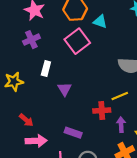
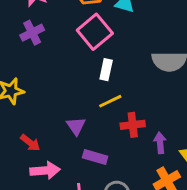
white rectangle: (46, 68) -> (106, 70), moved
purple triangle: (65, 89) -> (76, 126), moved
yellow line: (120, 96) -> (110, 101), moved

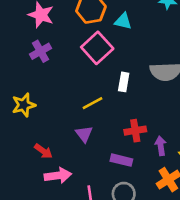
white rectangle: (106, 70) -> (124, 82), moved
yellow line: (110, 101) -> (92, 103), moved
purple rectangle: (95, 157) -> (121, 160), moved

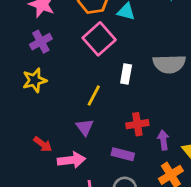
yellow line: (92, 103) -> (94, 95), turned -35
yellow star: (24, 105) -> (34, 80), moved
pink arrow: (58, 175) -> (71, 160), moved

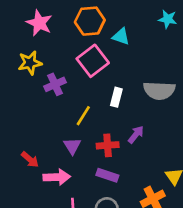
purple cross: (41, 42) -> (55, 84), moved
yellow star: (34, 80) -> (30, 63), moved
red cross: (137, 124) -> (108, 145), moved
purple arrow: (163, 140) -> (136, 134), moved, turned 42

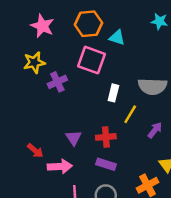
pink square: (93, 61) -> (92, 60), turned -32
yellow line: (83, 116) -> (130, 114), moved
purple arrow: (136, 134) -> (155, 130), moved

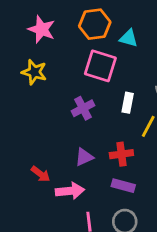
yellow star: (34, 62) -> (34, 72), turned 30
purple cross: (57, 82) -> (83, 108), moved
purple triangle: (74, 138) -> (84, 157), turned 42

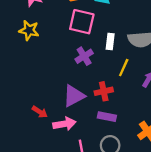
white rectangle: (128, 103) -> (110, 41), moved
purple cross: (83, 108) -> (84, 56), moved
purple triangle: (84, 157) -> (74, 96), size x1.5

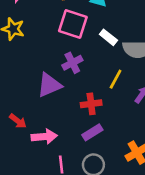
white rectangle: (110, 41) -> (108, 37), moved, turned -63
purple triangle: (74, 96) -> (49, 85), moved
purple rectangle: (107, 117) -> (92, 132), turned -48

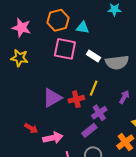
purple cross: (72, 63) -> (99, 113), moved
yellow line: (116, 79) -> (94, 88), moved
red cross: (91, 104) -> (76, 99), moved

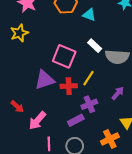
pink square: (65, 49) -> (64, 56), moved
yellow star: (19, 58) -> (19, 33), turned 30
pink arrow: (53, 138) -> (37, 121), turned 132

